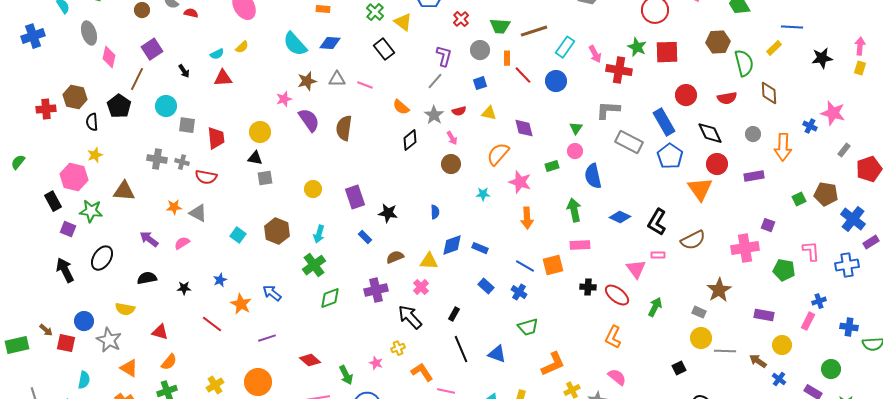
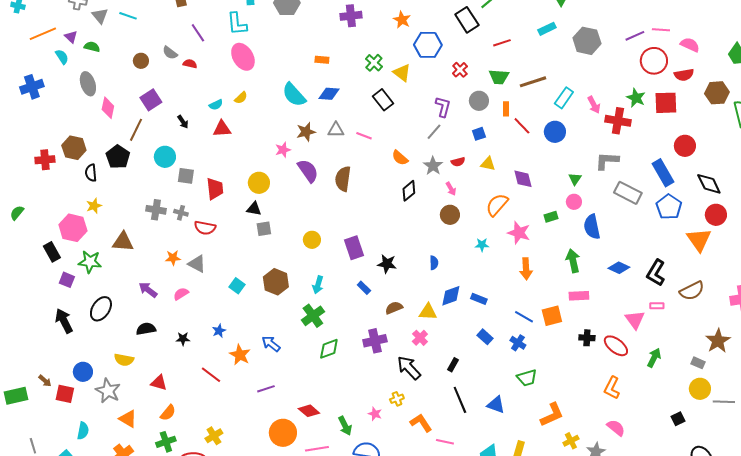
red semicircle: (727, 98) -> (684, 75), moved
orange circle: (258, 382) -> (283, 433), moved

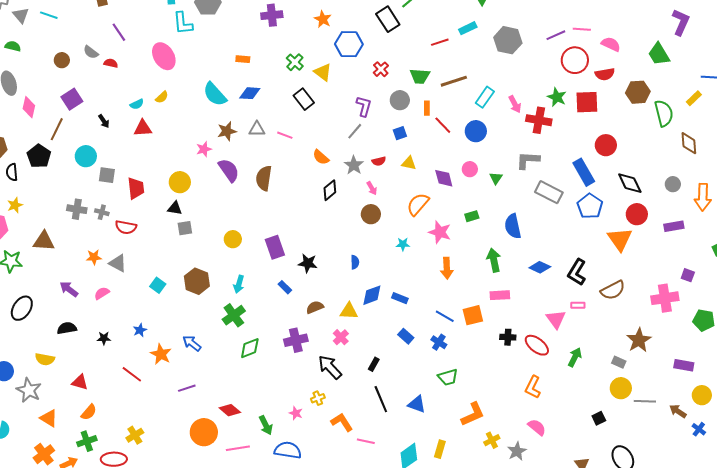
cyan L-shape: (237, 24) -> (183, 23), moved
red line: (502, 43) -> (440, 42), moved
pink circle: (574, 202) -> (470, 169), moved

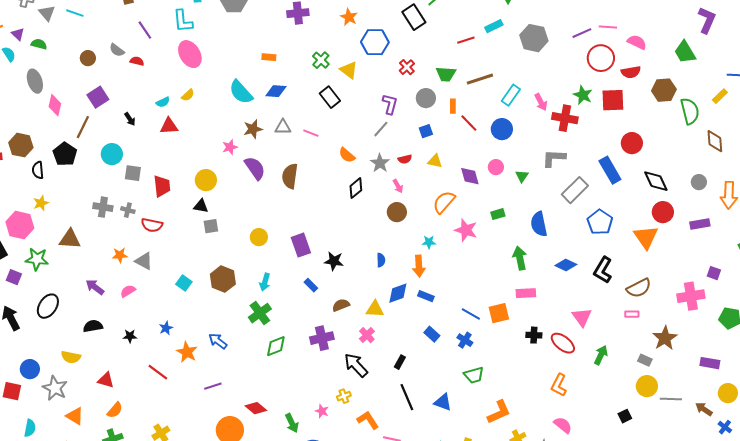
cyan L-shape: (183, 23) -> (183, 21), moved
gray rectangle: (549, 192) -> (575, 190), turned -72
blue pentagon: (590, 206) -> (600, 222), moved
orange arrow: (447, 268) -> (419, 266), moved
pink rectangle: (578, 305) -> (632, 314), moved

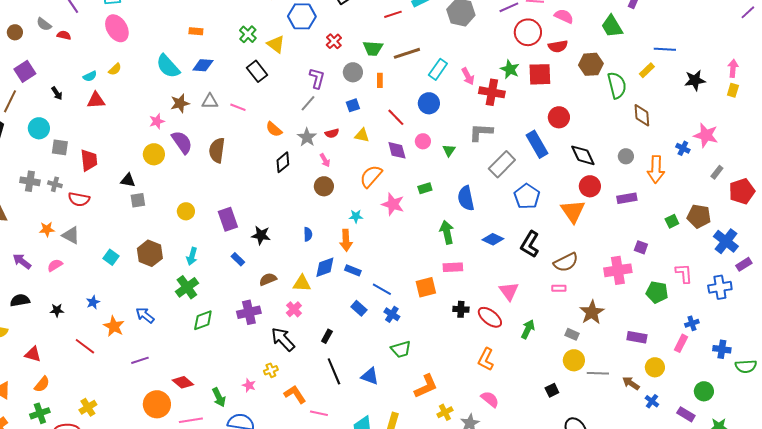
red line: (469, 123) -> (396, 117), moved
yellow circle: (206, 180) -> (154, 154), moved
blue line: (471, 314) -> (382, 289), moved

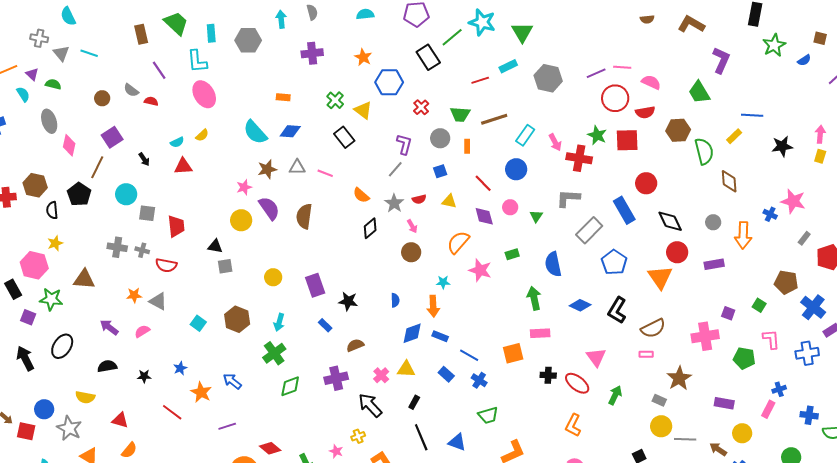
green square: (672, 221) -> (759, 305), moved, turned -32
yellow triangle: (302, 283) -> (406, 369), moved

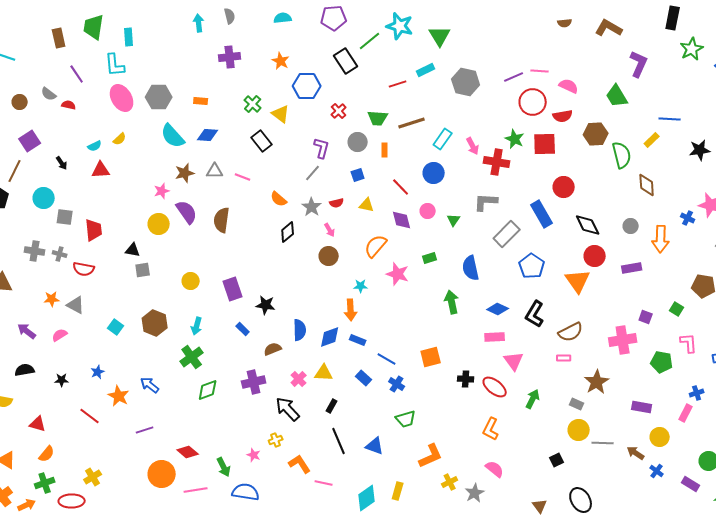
green trapezoid: (176, 23) -> (94, 27), turned -124
gray hexagon: (248, 40) -> (159, 97), moved
blue semicircle: (395, 300) -> (300, 330), moved, size x1.5
pink rectangle: (540, 333) -> (495, 337), moved

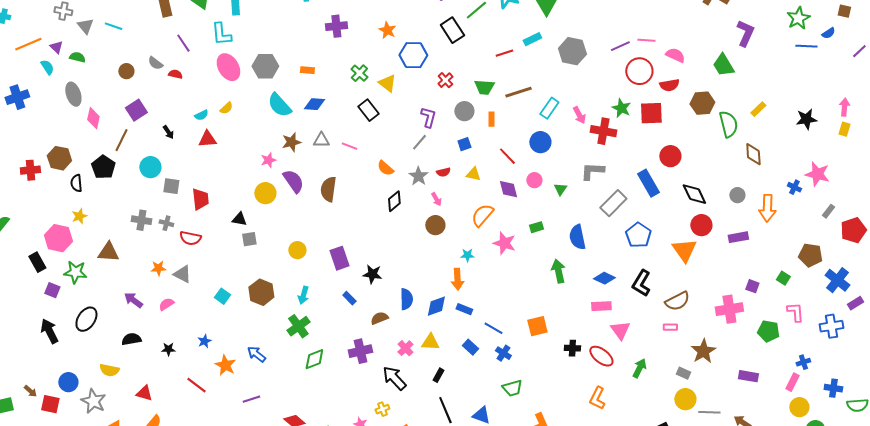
blue line: (670, 119) -> (806, 46), moved
yellow circle: (660, 437) -> (799, 407), moved

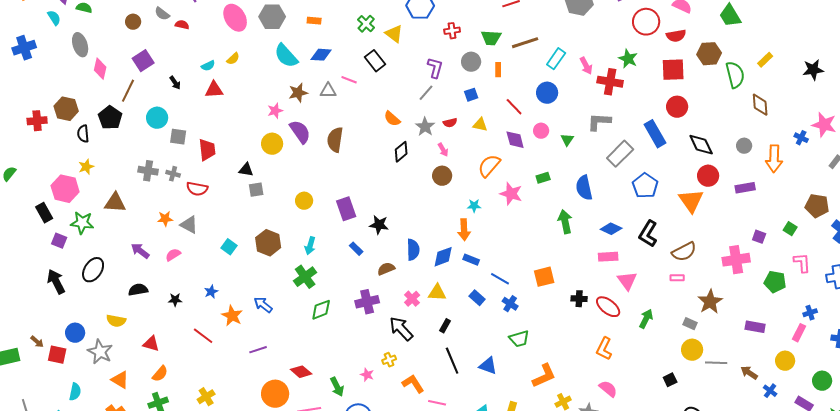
red cross: (445, 80) -> (452, 31), turned 35
red square: (651, 113) -> (673, 70), moved
pink line: (349, 146) -> (349, 80), moved
yellow circle: (799, 407) -> (785, 361), moved

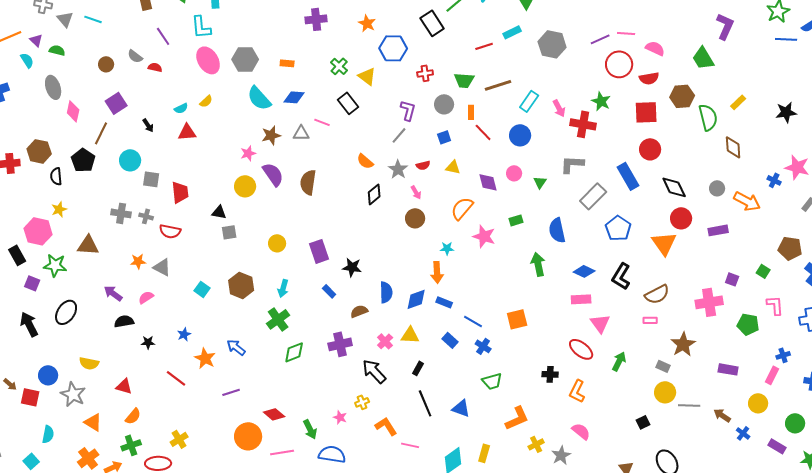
red line: (514, 107) -> (483, 132), moved
orange arrow: (774, 159) -> (747, 201), turned -64
black semicircle: (138, 290) -> (124, 321), moved
black cross: (579, 299) -> (550, 374), moved

